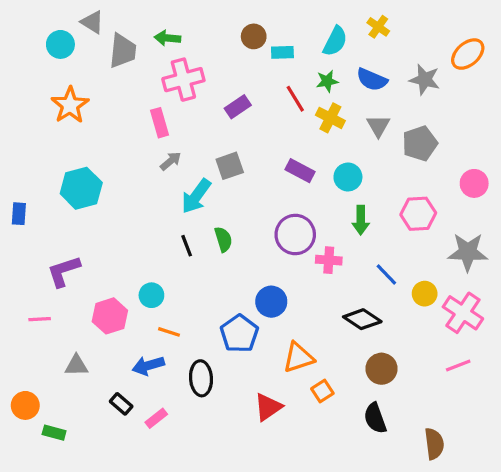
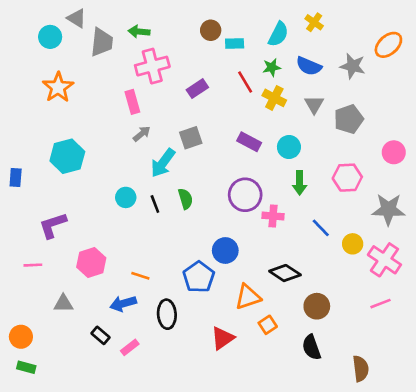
cyan circle: (151, 295) -> (126, 197), moved
black diamond: (362, 319) -> (285, 273), moved
green rectangle: (54, 433) -> (26, 367), moved

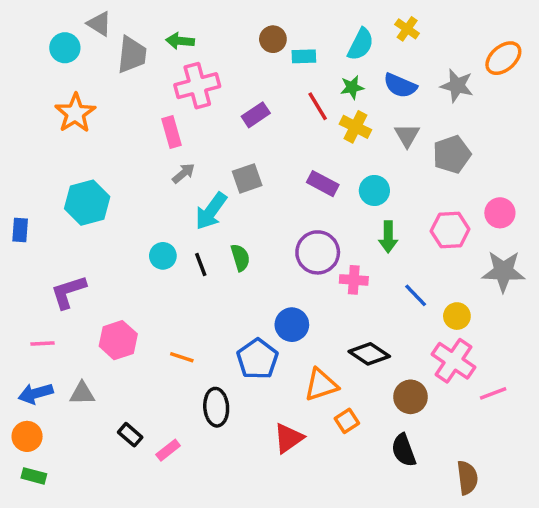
pink circle: (394, 152) -> (500, 213), moved
pink cross: (384, 260) -> (453, 361), moved
blue arrow: (123, 304) -> (36, 393), moved

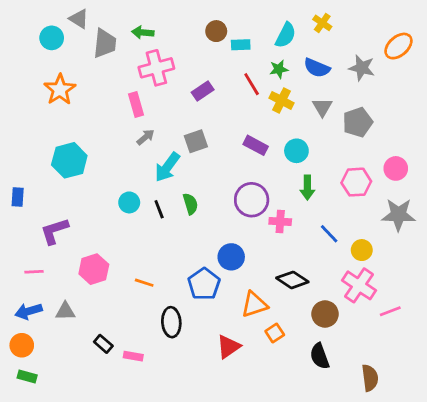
blue rectangle: (20, 230) -> (18, 197), moved
pink rectangle: (168, 450) -> (133, 356), turned 48

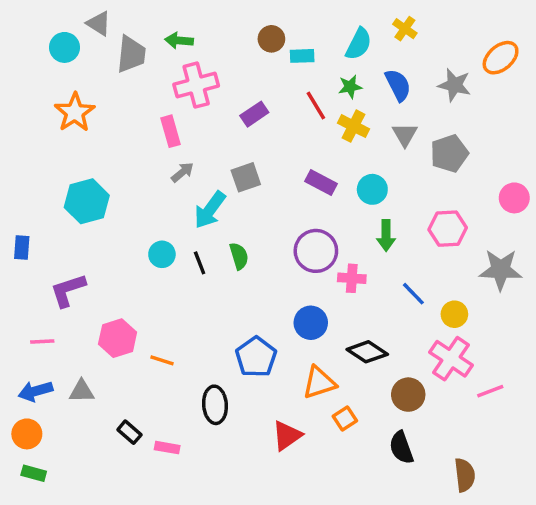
blue semicircle: (317, 68) -> (398, 85), turned -140
pink circle: (396, 168) -> (514, 198), moved
blue circle: (231, 257) -> (311, 323), moved
orange line: (144, 283) -> (162, 360), moved

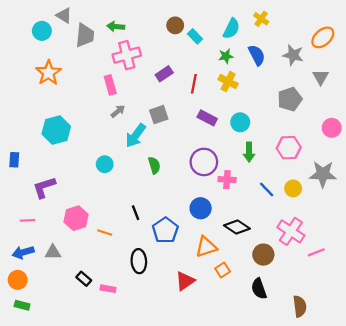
cyan rectangle: (302, 56) -> (195, 36), turned 48
red line: (316, 106) -> (194, 84), moved, turned 42
gray triangle: (405, 135) -> (321, 77), moved
black line: (200, 263) -> (136, 213), moved
yellow circle: (454, 314) -> (293, 188), moved

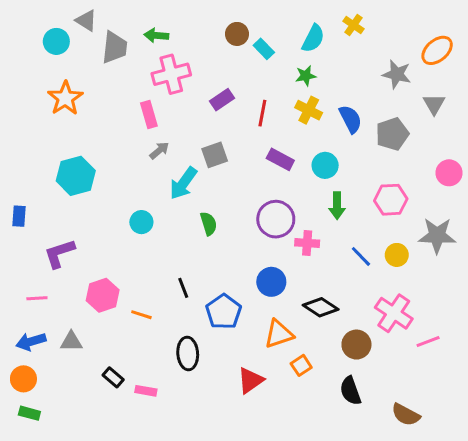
blue semicircle: (257, 55) -> (350, 119), moved
brown semicircle: (300, 306) -> (406, 415), turned 125

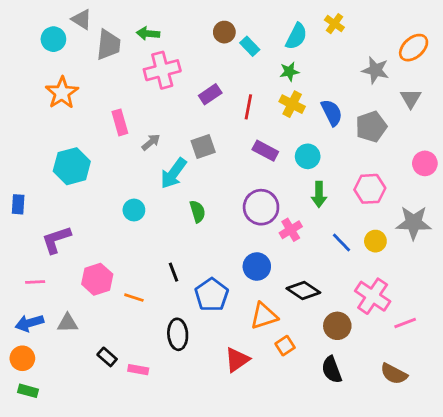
pink rectangle: (149, 115) -> (120, 122), moved
pink cross: (307, 243) -> (291, 230), turned -35
brown semicircle: (406, 415) -> (394, 374), moved

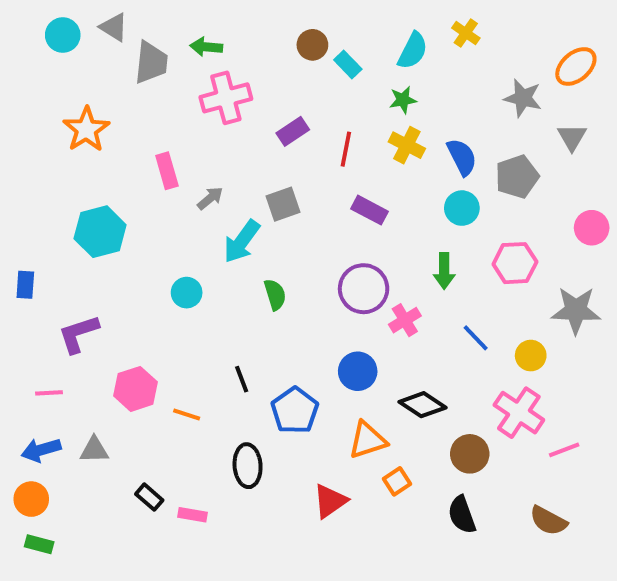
cyan circle: (53, 39) -> (63, 35), moved
cyan circle: (308, 156) -> (462, 208), moved
yellow circle: (375, 241) -> (531, 356), moved

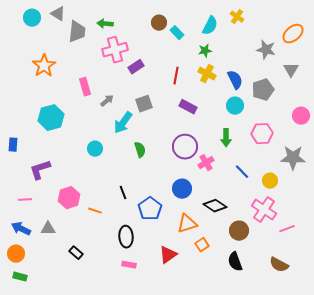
purple rectangle: (293, 131) -> (136, 67), moved
blue arrow: (41, 450) -> (21, 229), turned 42
pink rectangle: (192, 515) -> (129, 265), moved

